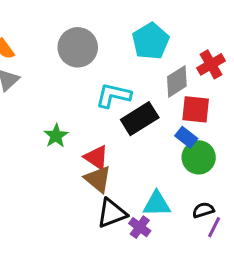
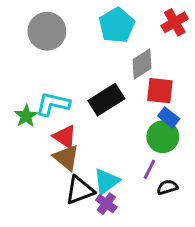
red cross: (211, 64) -> (175, 22), moved
cyan L-shape: (113, 95) -> (53, 104), moved
blue rectangle: (186, 137) -> (169, 117), moved
cyan triangle: (157, 204) -> (106, 181), moved, turned -36
purple line: (214, 227) -> (149, 169), moved

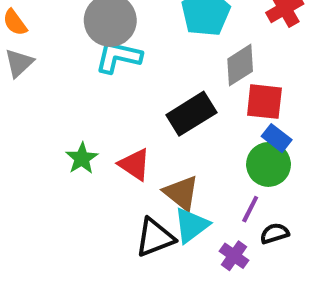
cyan L-shape: (53, 104) -> (118, 57), moved
green star: (26, 116) -> (82, 158), moved
brown triangle: (66, 158) -> (181, 193), moved
purple cross: (106, 204) -> (234, 256), moved

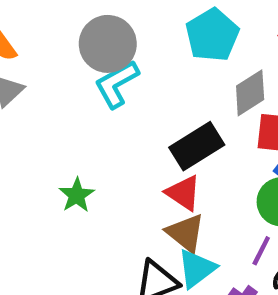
cyan L-shape: (118, 57) -> (117, 84), turned -42
red triangle: (135, 164) -> (183, 193), moved

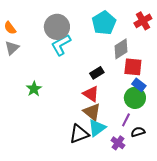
black rectangle: (197, 146) -> (97, 73), size x0.6
green star: (77, 195) -> (34, 89), moved

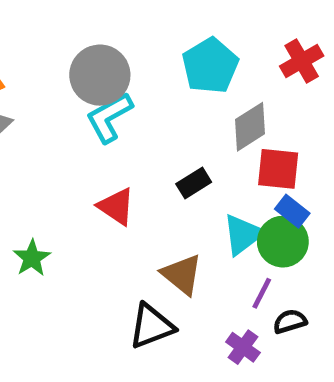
green star: (34, 89) -> (32, 258), moved
red triangle: (91, 94) -> (116, 206), moved
cyan triangle: (97, 128) -> (243, 235), moved

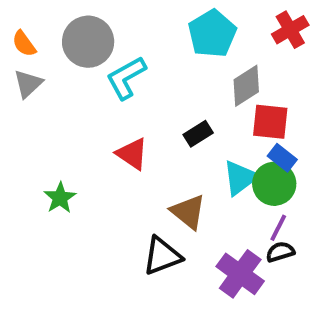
gray circle: (100, 75) -> (88, 42), moved
purple line: (262, 293) -> (278, 228), moved
purple cross: (243, 347) -> (240, 274), size x1.6

